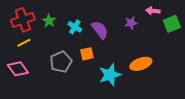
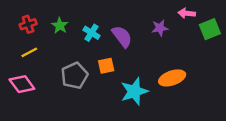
red cross: (23, 20) -> (28, 24), size x0.6

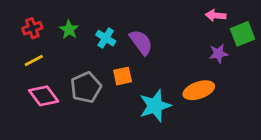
purple star: (160, 28) -> (219, 54), moved
pink diamond: (22, 84) -> (44, 96), moved

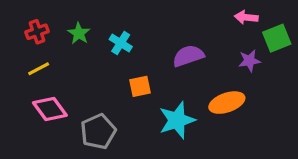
purple semicircle: (141, 42) -> (188, 56), moved, turned -72
gray pentagon: (86, 87) -> (98, 132), moved

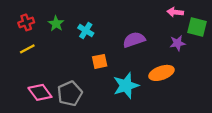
green square: (277, 38) -> (197, 27), turned 36
pink diamond: (50, 109) -> (40, 92), moved

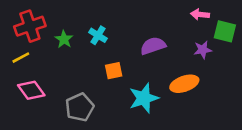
red cross: (26, 22) -> (30, 26), size x1.6
green star: (56, 24) -> (64, 39), moved
yellow line: (27, 49) -> (21, 58), moved
pink diamond: (40, 92) -> (31, 90), moved

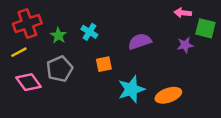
orange ellipse: (184, 84) -> (168, 95), moved
gray pentagon: (80, 107) -> (60, 69), moved

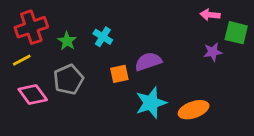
purple semicircle: (140, 41) -> (148, 62), moved

